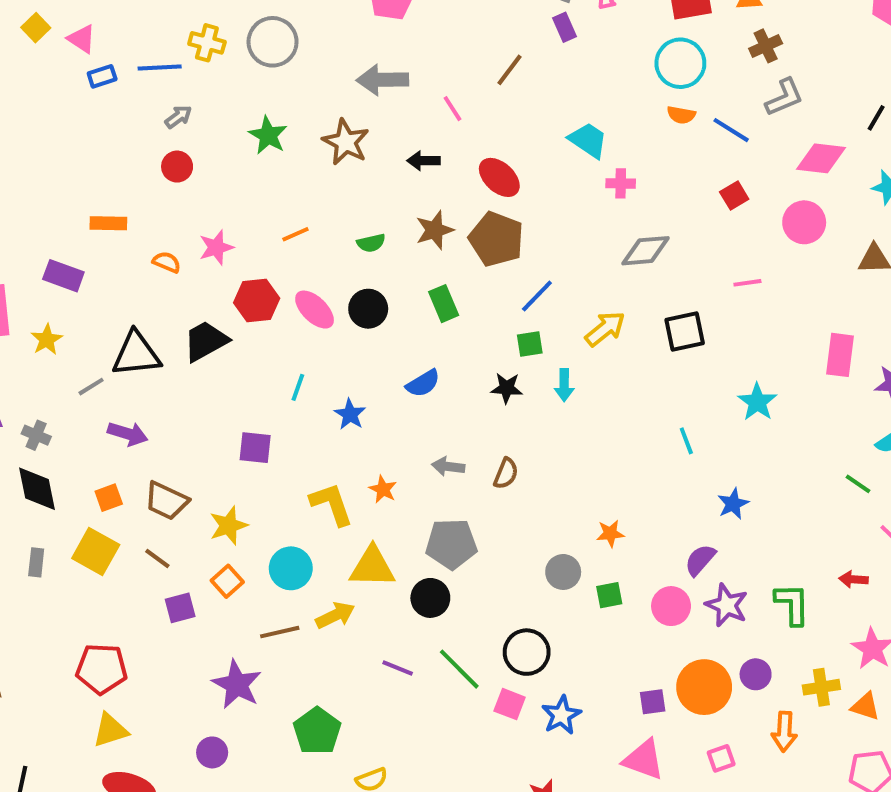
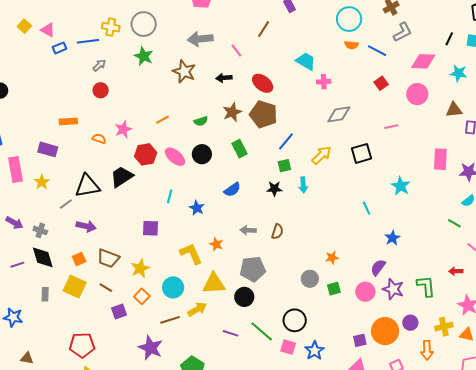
green star: (268, 135) -> (144, 56), moved

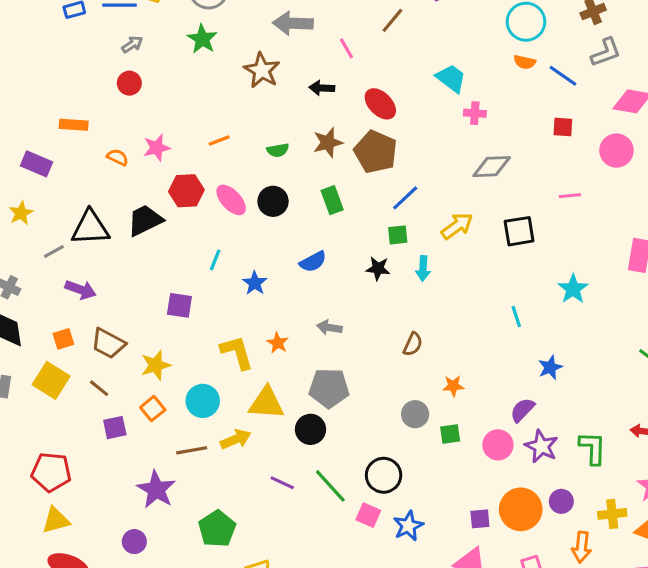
red square: (381, 83) -> (563, 127), turned 32
brown semicircle: (277, 232) -> (413, 344), moved

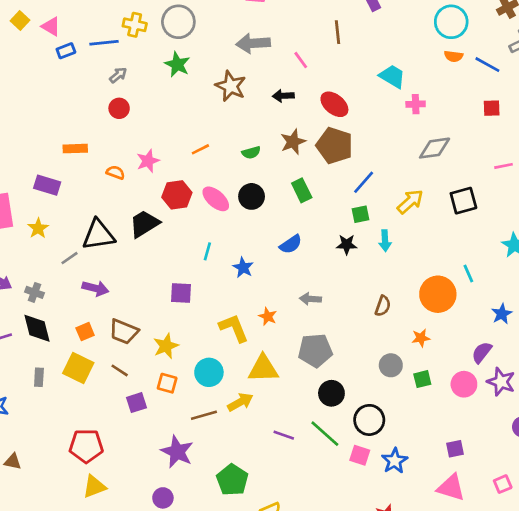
brown line: (392, 20) -> (337, 32), turned -40
orange square: (153, 409) -> (167, 383), turned -30
black circle: (310, 429) -> (331, 393), moved
orange circle: (521, 509) -> (438, 294), moved

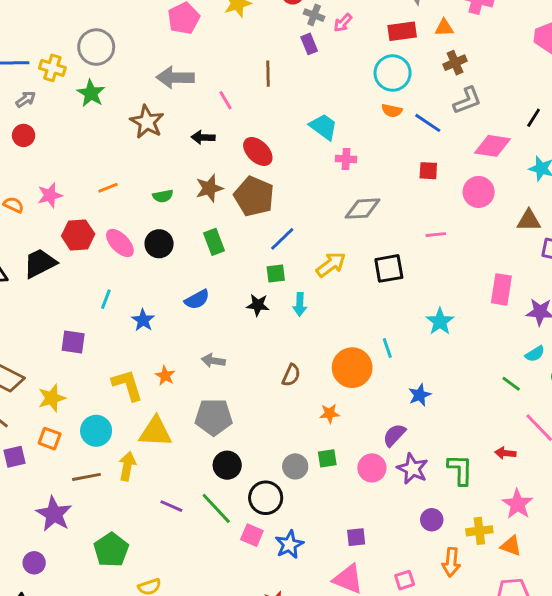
yellow cross: (135, 25) -> (52, 68), moved
gray circle: (391, 365) -> (295, 466), moved
yellow arrow: (240, 402) -> (127, 466), turned -55

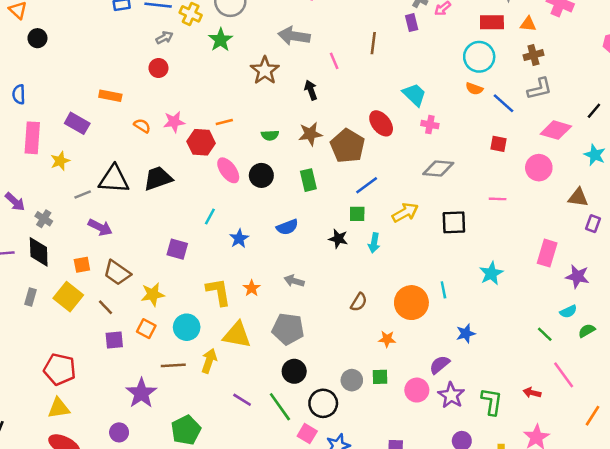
black arrow: (203, 137) -> (311, 90), turned 60
red ellipse: (258, 152) -> (381, 123), moved
red hexagon: (78, 235) -> (201, 142), moved

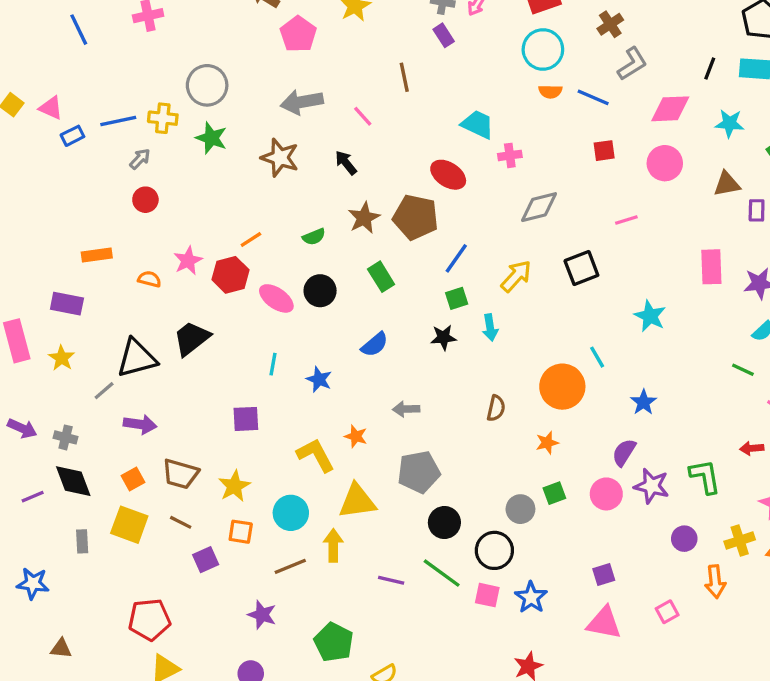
purple star: (141, 393) -> (262, 615), size x0.7

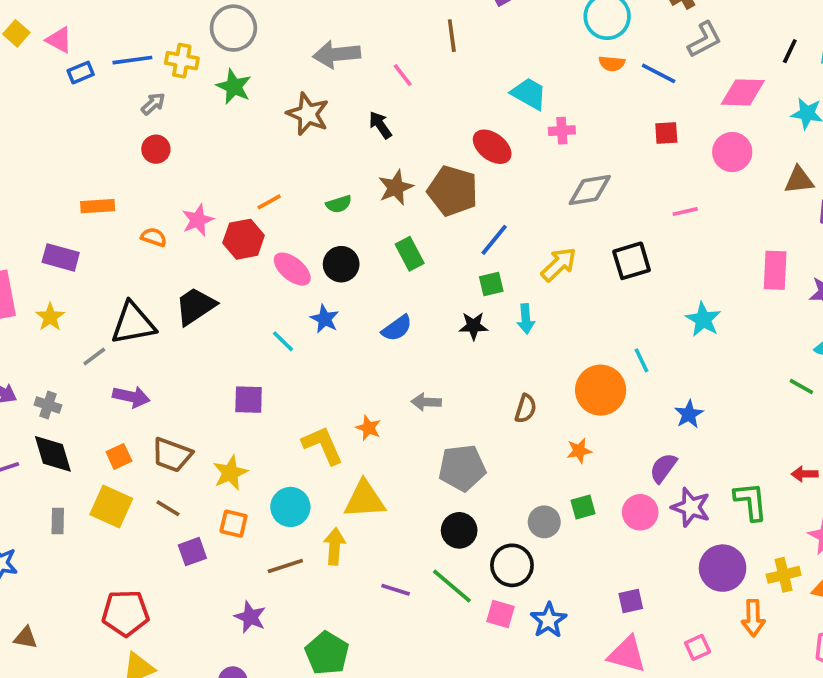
cyan line: (273, 364) -> (283, 341), turned -60
blue star: (319, 379) -> (325, 319), moved
gray pentagon: (419, 472) -> (462, 468), moved
purple circle: (684, 539) -> (723, 568), size x1.6

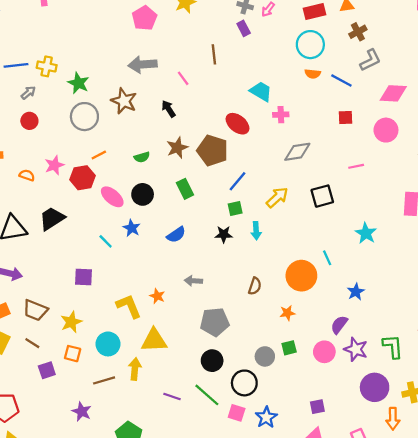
gray circle: (233, 28) -> (84, 117), moved

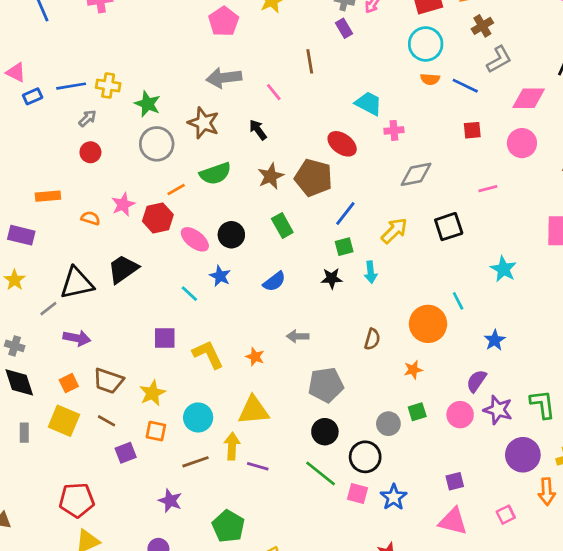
green semicircle: (142, 157) -> (215, 174), moved, size x1.6
yellow L-shape: (129, 306) -> (208, 354), moved
purple line: (172, 397) -> (258, 466), moved

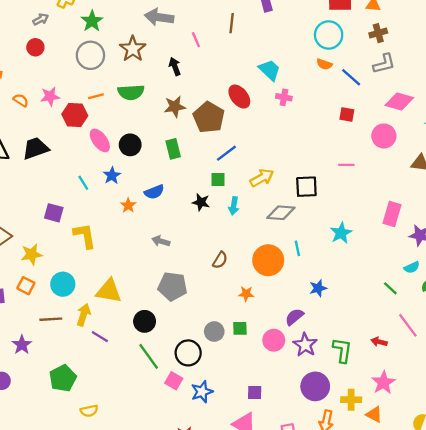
gray diamond: (416, 174) -> (281, 213), moved
orange star: (255, 357) -> (128, 205), moved
black circle: (325, 432) -> (145, 321), moved

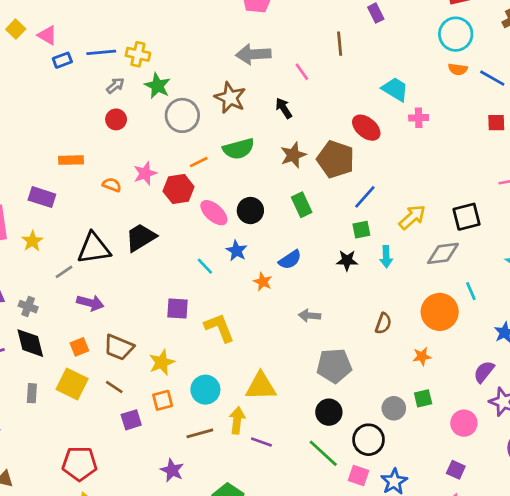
green star: (92, 21) -> (157, 86), moved
orange square: (26, 286) -> (163, 400), turned -30
black circle: (145, 321) -> (329, 412), moved
pink circle: (274, 340) -> (464, 423), moved
purple square: (255, 392) -> (456, 470), turned 35

